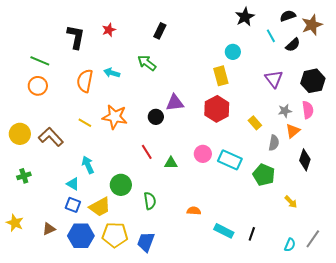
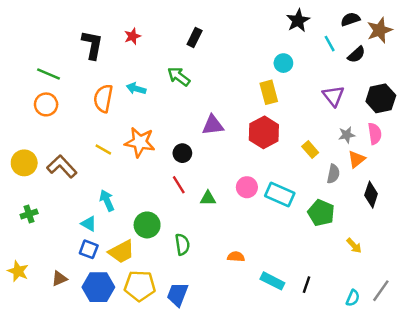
black circle: (156, 117) -> (182, 153), moved

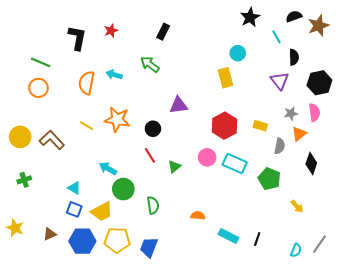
black semicircle: (356, 55) -> (294, 57), moved, turned -49
red hexagon: (264, 132) -> (224, 126), moved
yellow rectangle: (310, 149) -> (260, 126), turned -32
green triangle: (208, 198) -> (174, 167), turned -40
cyan arrow: (107, 201) -> (108, 169), moved, turned -36

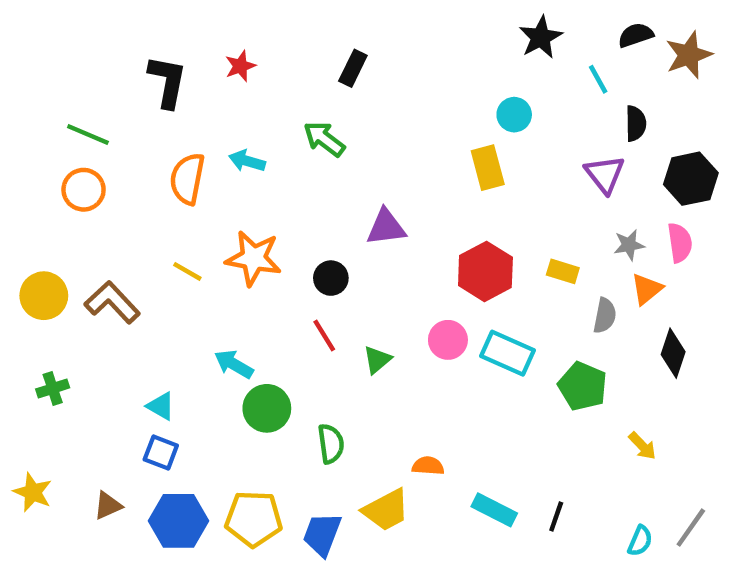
yellow trapezoid: (102, 211) -> (386, 510), moved

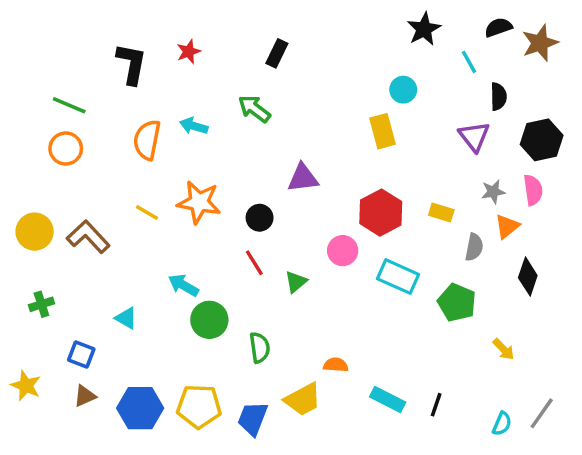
pink circle: (448, 340) -> (343, 251), moved
blue square: (161, 453) -> (81, 354), moved

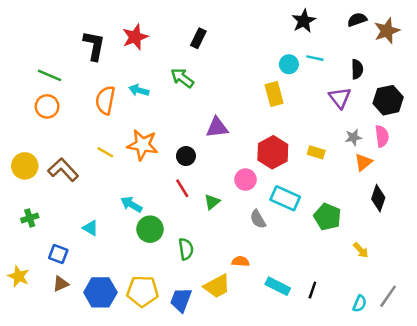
red star: (189, 52) -> (135, 37), size x1.5
cyan line: (469, 62) -> (315, 58), moved, turned -49
gray semicircle: (474, 247) -> (258, 219), moved, turned 138

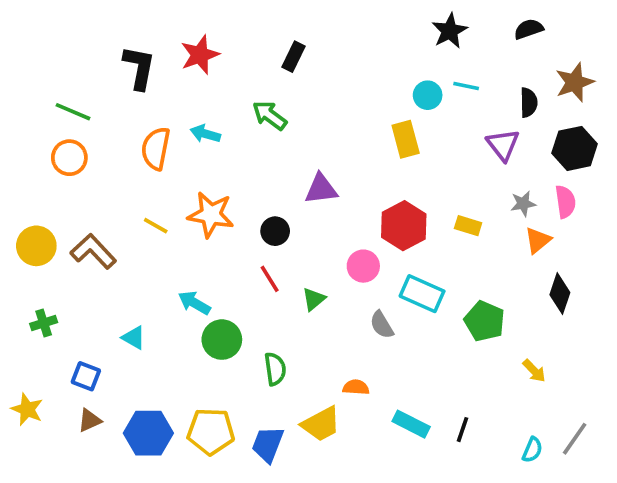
brown star: (387, 31) -> (575, 82), moved

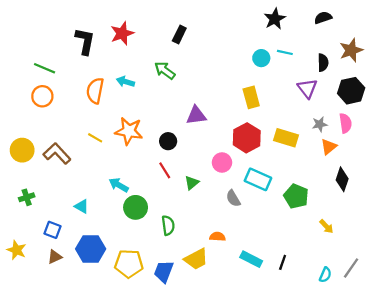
yellow rectangle: (406, 139) -> (251, 97), moved
yellow rectangle: (468, 226) -> (286, 138), size x1.5
blue hexagon: (148, 433) -> (91, 249), moved

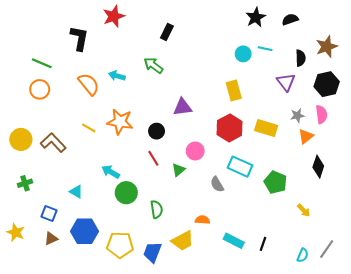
black semicircle: (323, 18) -> (290, 19), moved
red star: (122, 33) -> (114, 16), moved
orange semicircle: (95, 91) -> (89, 84), turned 130
pink circle: (222, 162) -> (195, 151), moved

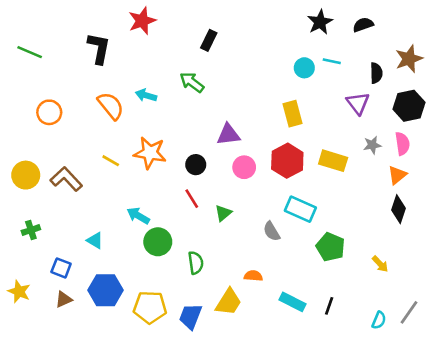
green line: (42, 63) -> (30, 52), moved
orange triangle: (306, 136) -> (397, 175), moved
pink circle: (195, 151) -> (244, 167), moved
green pentagon: (276, 182) -> (330, 247), moved
yellow trapezoid: (183, 241) -> (228, 302), turned -30

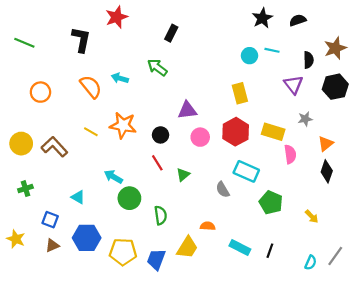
pink semicircle: (402, 144) -> (290, 154), moved

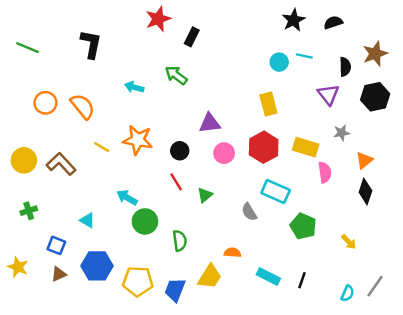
red star: (117, 17) -> (158, 19), moved
orange semicircle: (91, 87) -> (83, 106), moved

